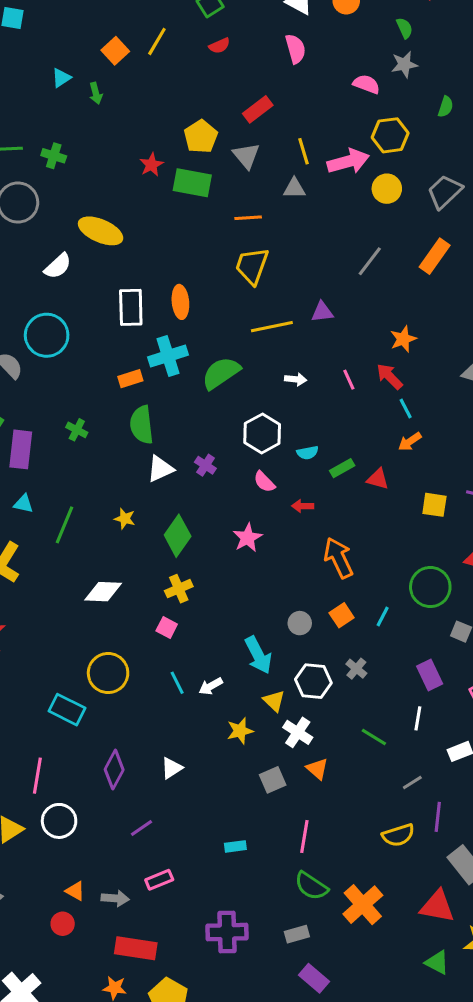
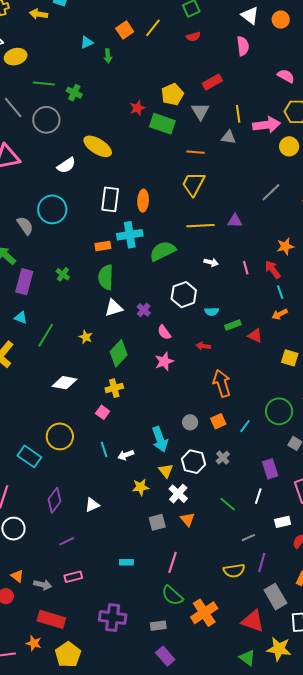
pink semicircle: (264, 482) -> (164, 332), moved

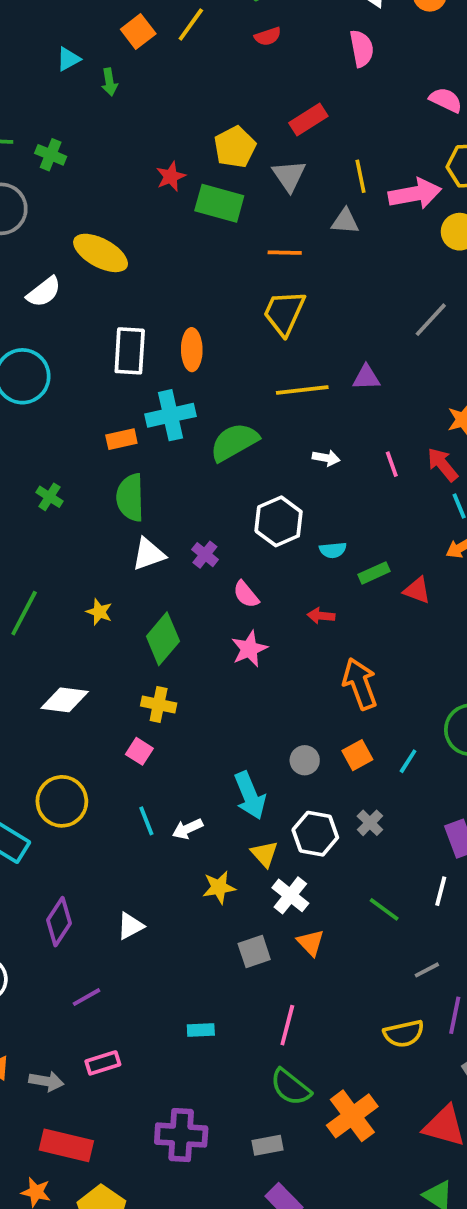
yellow cross: (114, 388) -> (159, 704), turned 30

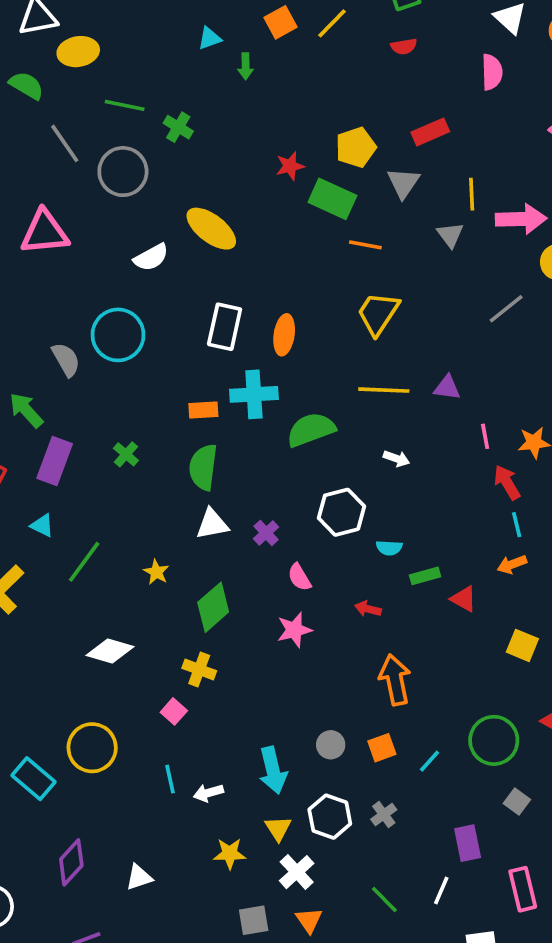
gray triangle: (345, 221) -> (450, 235), turned 40
orange line: (285, 253) -> (365, 245), moved
gray line: (431, 320) -> (506, 309), moved
pink line: (392, 464) -> (485, 436), moved

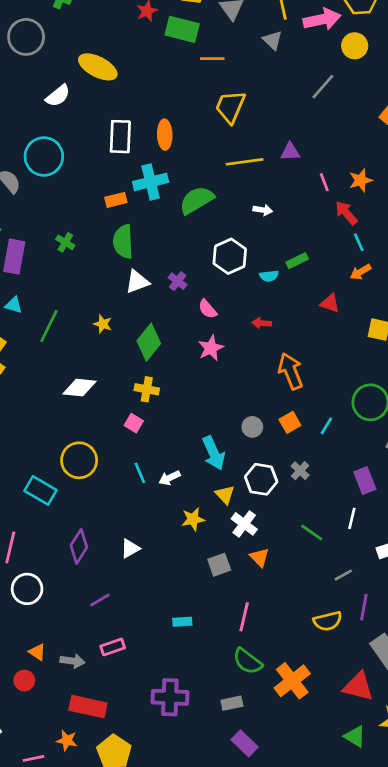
green rectangle: (425, 576) -> (297, 261), moved

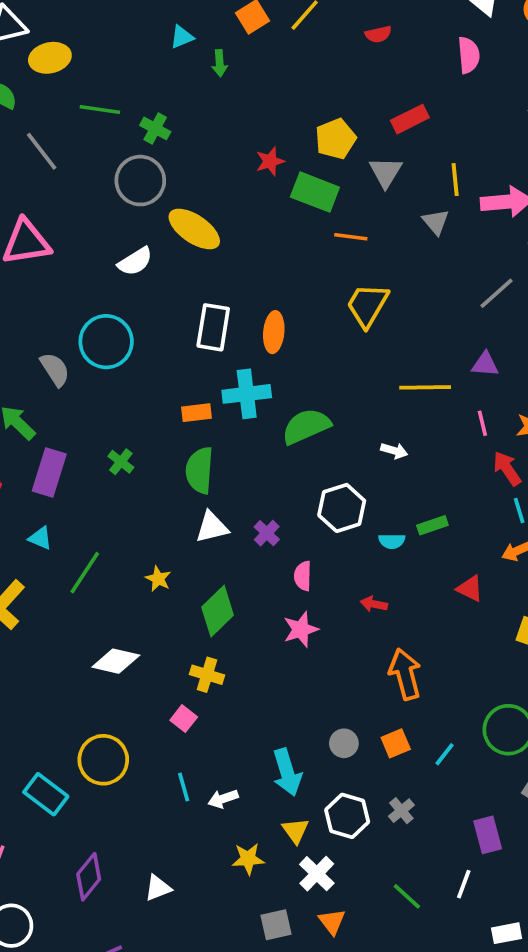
gray circle: (26, 37) -> (140, 181), moved
purple triangle: (290, 152) -> (485, 364), moved
yellow line: (245, 162) -> (425, 387), moved
pink semicircle: (208, 309) -> (303, 576), turned 35

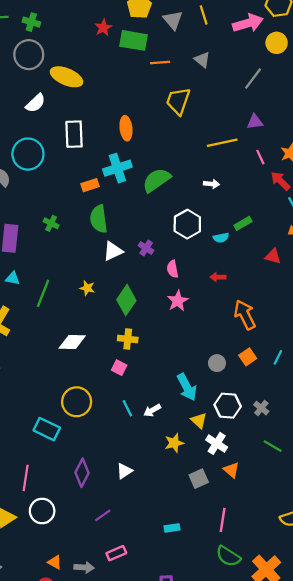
yellow line: (455, 180) -> (204, 15), moved
gray triangle: (436, 222) -> (202, 60), moved
white rectangle: (213, 327) -> (74, 134), moved
gray cross: (401, 811) -> (261, 408), moved

